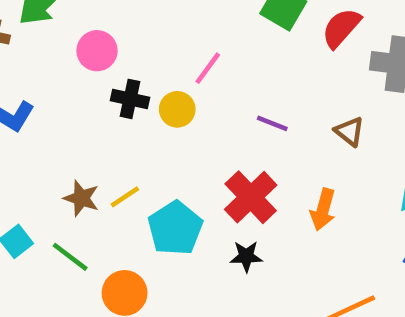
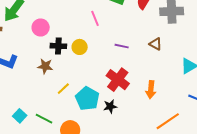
pink line: (208, 68) -> (95, 18), moved, turned -49
brown star: (81, 198) -> (45, 66), moved
orange arrow: (323, 210) -> (151, 90), moved
black star: (246, 256) -> (110, 106), moved

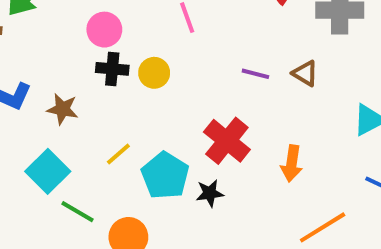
pink circle: (41, 28) -> (104, 30), moved
purple line: (122, 46) -> (255, 74), moved
brown star: (45, 66) -> (63, 109), moved
cyan square: (20, 116) -> (48, 171), moved, size x1.5

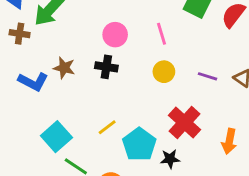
pink circle: (104, 30) -> (115, 35), moved
yellow circle: (154, 73) -> (164, 72), moved
brown star: (63, 109) -> (64, 68), moved

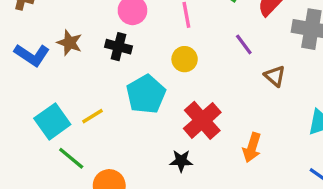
purple line: (207, 76) -> (244, 44), moved, turned 30
yellow line: (107, 127) -> (92, 116), moved
cyan pentagon: (139, 145) -> (146, 94), moved

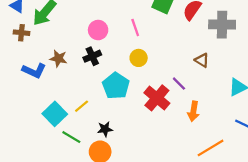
purple line: (244, 44) -> (179, 84), moved
black cross: (118, 47) -> (92, 56), turned -30
black star: (181, 161) -> (105, 129), moved

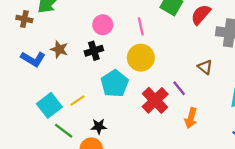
yellow circle: (139, 58) -> (141, 58), size x1.5

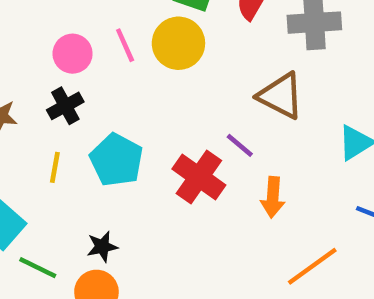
pink line: (141, 26) -> (125, 45), moved
yellow circle: (141, 58) -> (178, 43), moved
brown triangle: (205, 67) -> (281, 96), size x1.6
yellow line: (77, 100) -> (55, 167), moved, turned -35

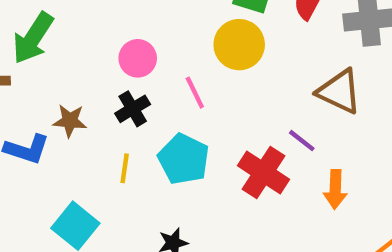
pink line: (125, 45) -> (195, 93), moved

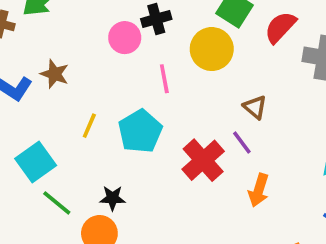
brown triangle: (339, 92) -> (255, 107), moved, size x0.6
black cross: (133, 109) -> (156, 19), moved

